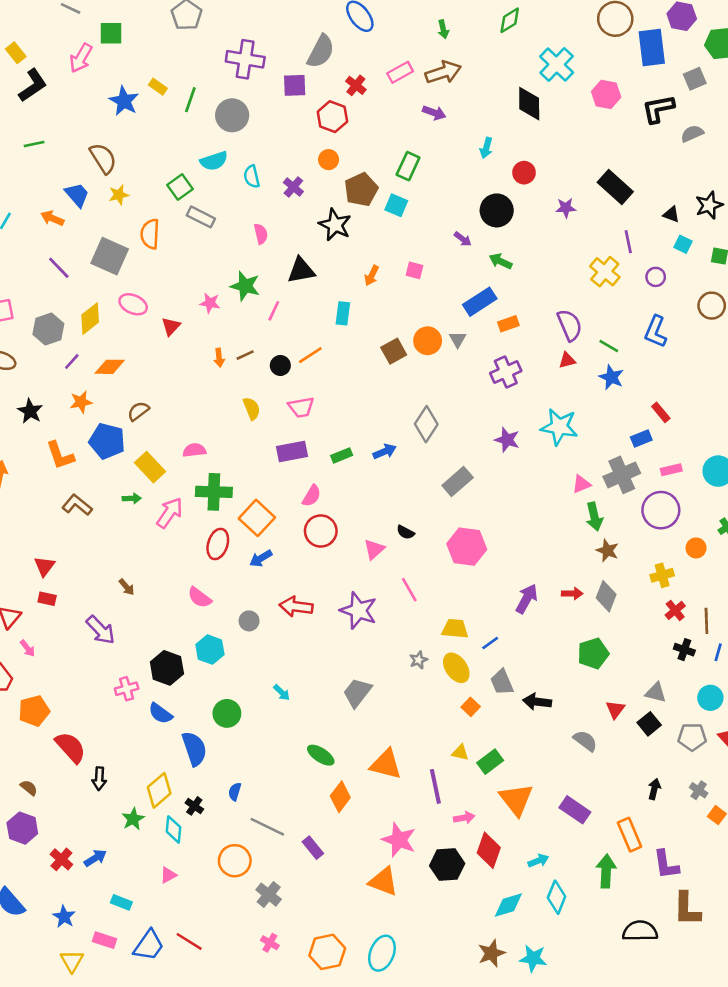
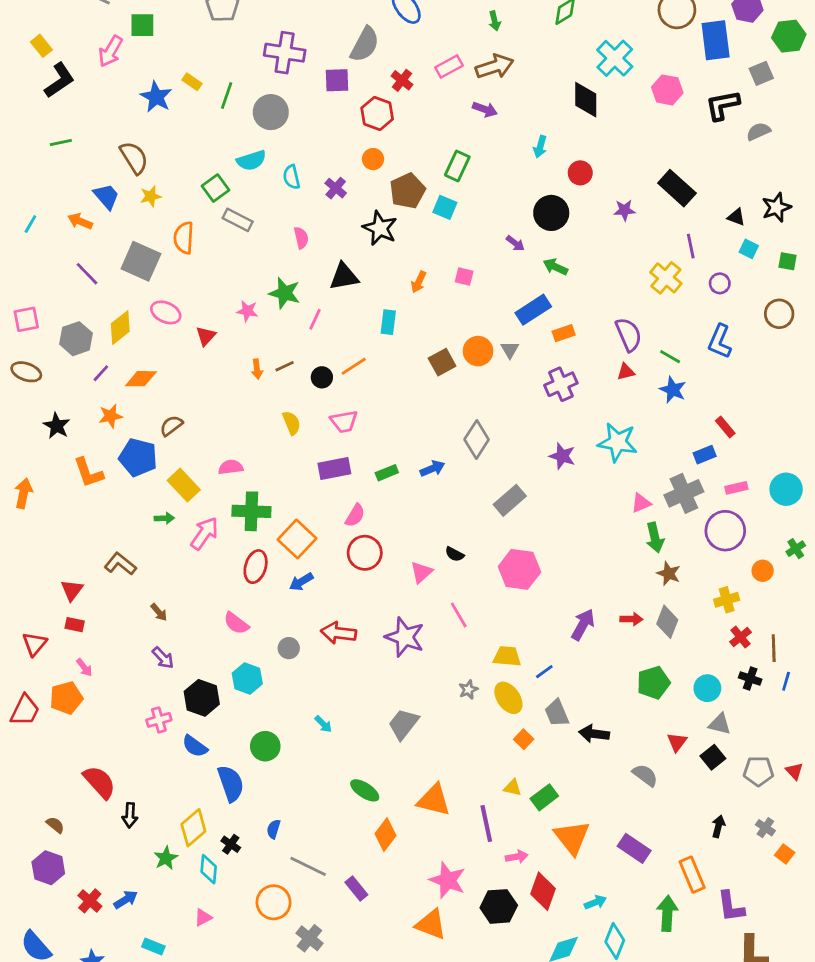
brown L-shape: (77, 505) -> (120, 564), moved
purple arrow: (101, 630) -> (163, 658), moved, size x0.7
pink arrow: (28, 648) -> (84, 667), moved
cyan circle: (710, 698) -> (707, 688), moved
orange pentagon: (34, 711) -> (66, 698), moved

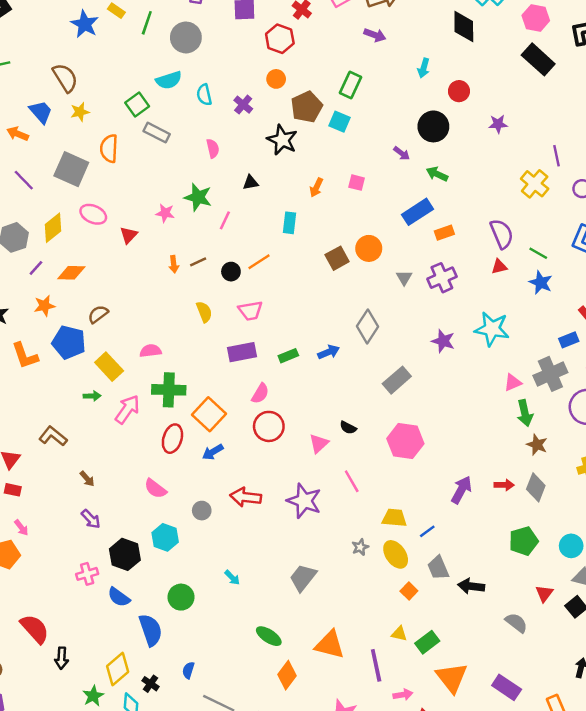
black rectangle: (677, 188) -> (538, 59), moved
black triangle: (344, 276) -> (250, 183), size x0.6
gray triangle: (510, 350) -> (404, 278), moved

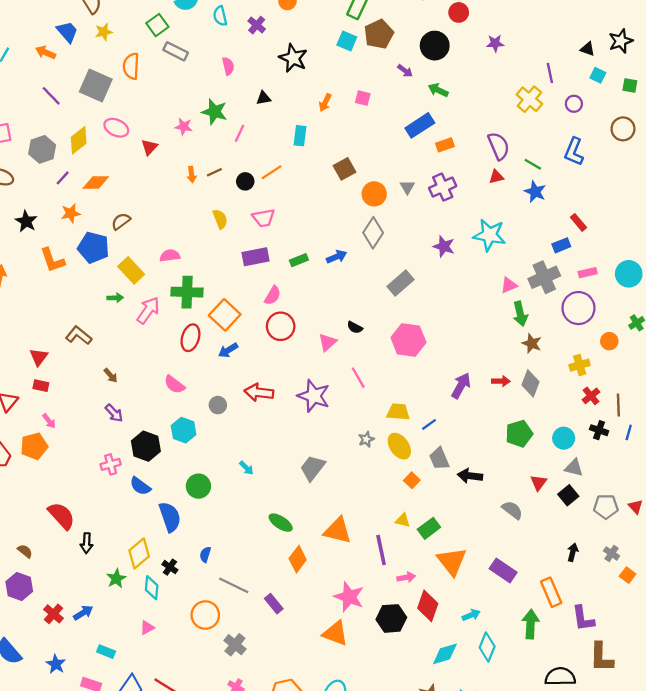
brown pentagon: (307, 107) -> (379, 34), moved
orange circle: (369, 248) -> (374, 194), moved

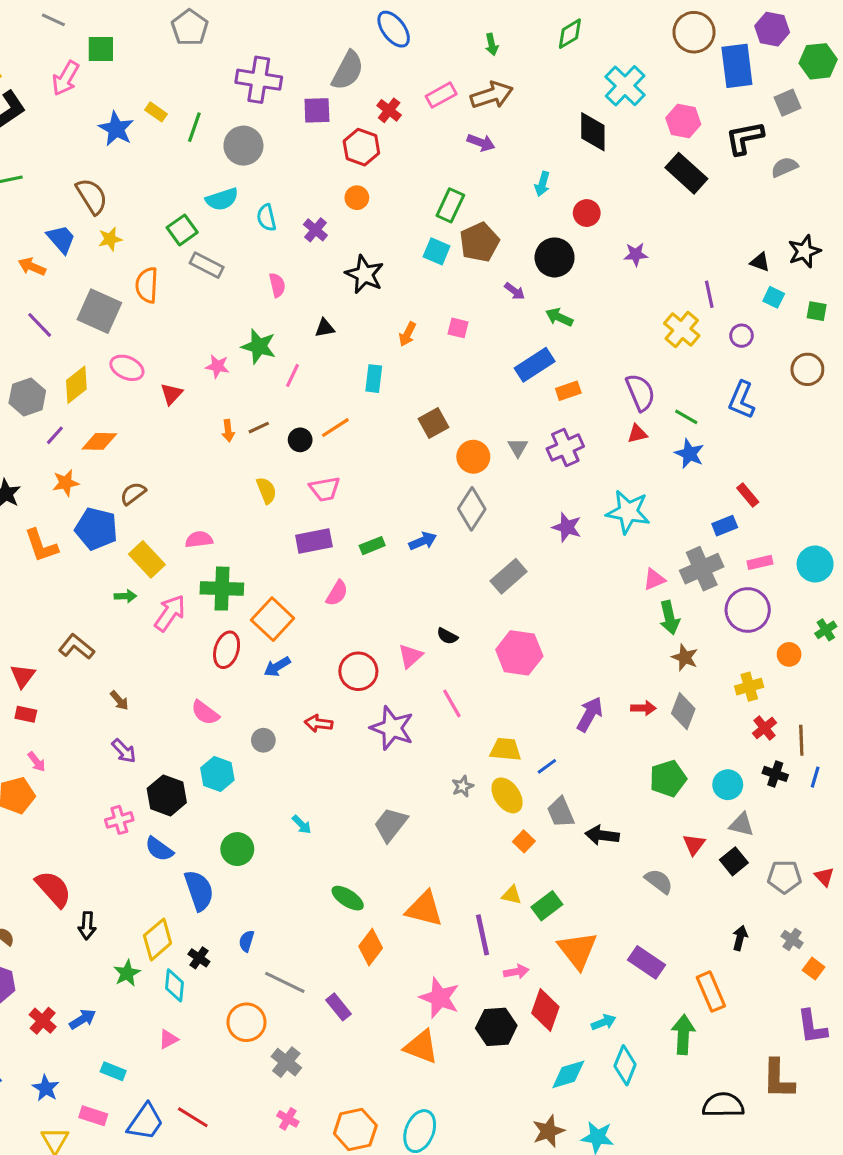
red circle: (281, 326) -> (358, 671), moved
red arrow: (259, 392) -> (319, 723), size x0.7
purple L-shape: (583, 618) -> (812, 1027), moved

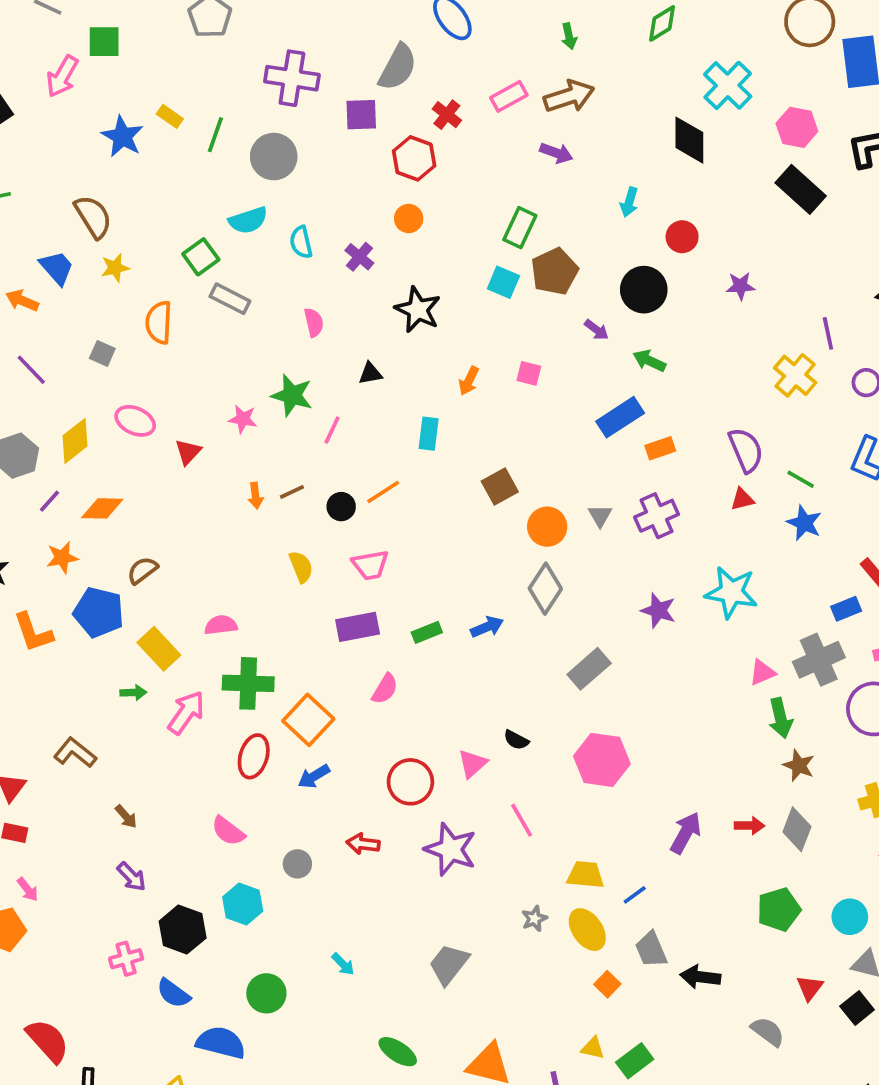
gray square: (99, 311) -> (102, 353), size x0.5
blue semicircle: (199, 890) -> (221, 1043), turned -57

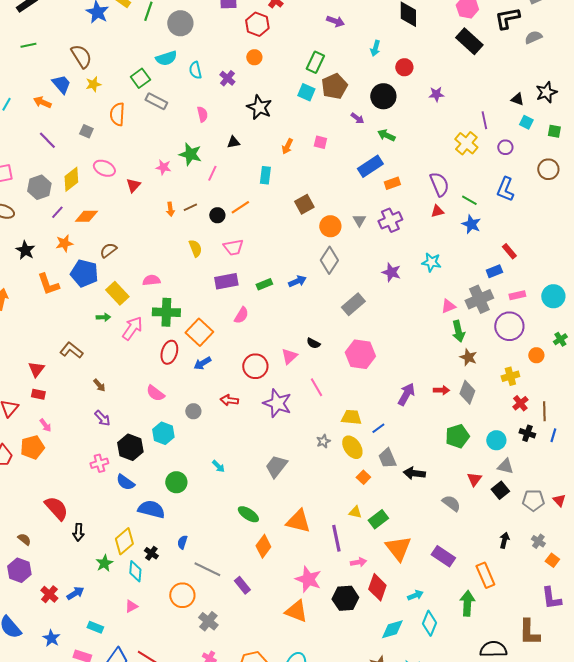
cyan star: (731, 592) -> (431, 262), size x0.7

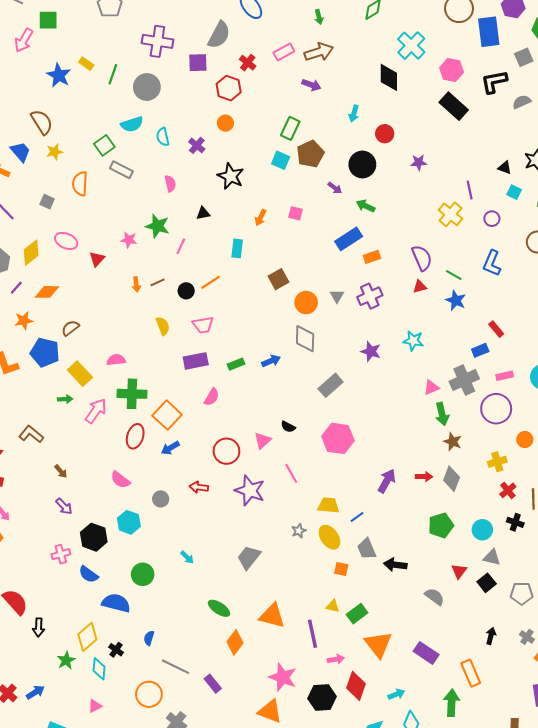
gray diamond: (329, 260) -> (305, 339), turned -32
orange square: (363, 477) -> (341, 569), turned -32

